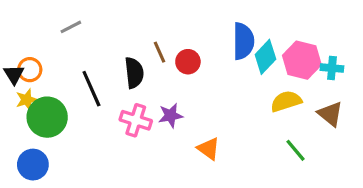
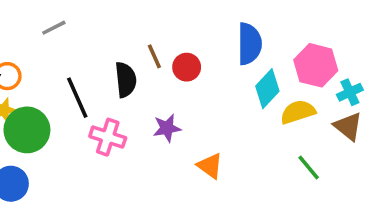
cyan diamond: (265, 57) -> (267, 89), moved
cyan cross: (332, 68) -> (350, 92), moved, turned -30
pink cross: (136, 120) -> (108, 137), moved

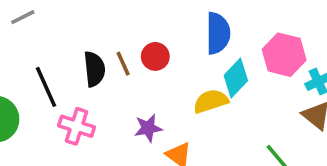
brown line: (154, 56) -> (123, 64), moved
yellow semicircle: (298, 112) -> (211, 101), moved
purple star: (167, 128) -> (148, 128), moved

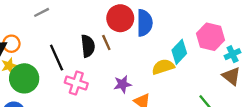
blue semicircle: (218, 33) -> (145, 23), moved
red circle: (155, 56) -> (120, 18), moved, size x1.5

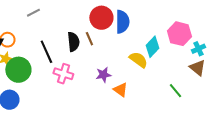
yellow semicircle: (163, 67) -> (138, 60), turned 54

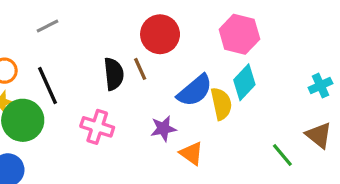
blue semicircle: (122, 22) -> (195, 90), moved, turned 50
pink hexagon: (179, 34) -> (239, 34), moved
black line: (46, 52) -> (48, 86), moved
yellow semicircle: (138, 60) -> (221, 104), turned 42
brown triangle: (197, 68) -> (319, 135), moved

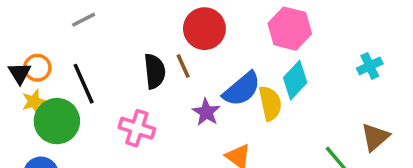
cyan cross: (320, 86) -> (370, 66), moved
purple star: (163, 129) -> (206, 112), moved, turned -30
brown triangle: (319, 135) -> (375, 137), turned 40

